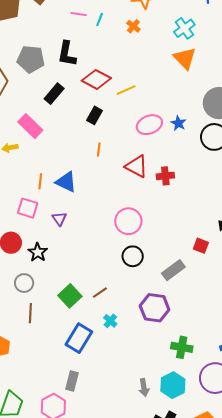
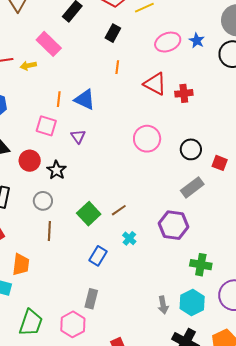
black circle: (133, 256) -> (191, 149), moved
blue rectangle: (79, 338) -> (98, 256), size x0.7

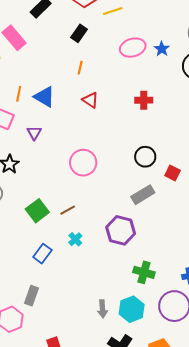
red triangle: (155, 84) -> (90, 100), moved, size x0.7
pink circle: (147, 139) -> (83, 163), moved

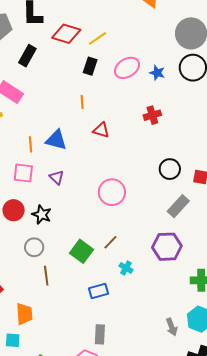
black rectangle: (79, 33) -> (90, 66), moved
blue star: (162, 49) -> (157, 73), moved
blue rectangle: (42, 254) -> (99, 291), turned 54

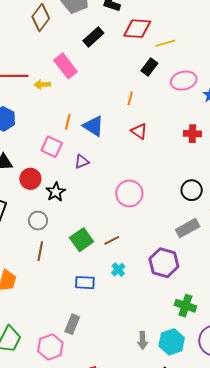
red diamond: (66, 34) -> (137, 29), turned -32
purple triangle: (57, 177) -> (82, 162), turned 35

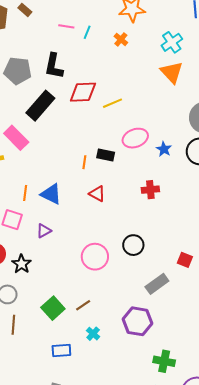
black rectangle: (93, 37) -> (40, 106), size x1.4
black rectangle: (149, 67) -> (106, 155), moved, turned 72
black circle: (192, 190) -> (133, 245), moved

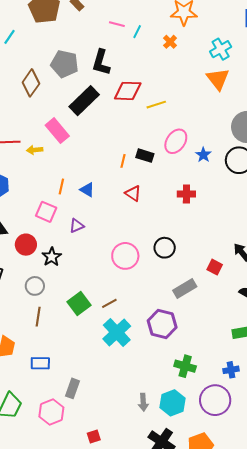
pink ellipse: (135, 138) -> (176, 141), turned -40
blue triangle: (51, 194) -> (87, 190), size x0.7
cyan cross: (93, 334) -> (117, 332), size x2.0
blue rectangle: (61, 350) -> (40, 363), moved

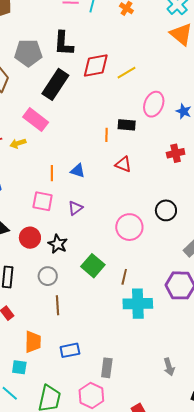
brown line: (109, 303) -> (124, 277), turned -35
green square: (79, 304) -> (93, 266), moved
cyan cross: (117, 332) -> (138, 304), turned -36
gray arrow: (143, 402) -> (169, 367), moved

